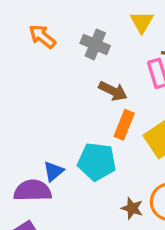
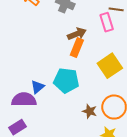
brown arrow: (113, 91) -> (77, 34), turned -48
orange rectangle: (124, 125) -> (77, 48), moved

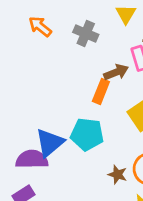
brown arrow: (77, 34) -> (116, 72), moved
blue triangle: (38, 87) -> (50, 143), size x1.6

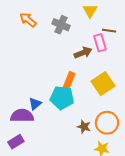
orange rectangle: (101, 92) -> (69, 81), moved
blue triangle: (50, 143) -> (35, 104), size x0.6

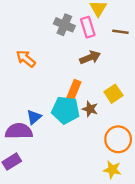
orange arrow: (28, 20) -> (26, 59), moved
pink rectangle: (100, 43) -> (88, 27), moved
yellow square: (103, 84) -> (113, 94), size x0.7
brown star: (84, 127) -> (90, 109), moved

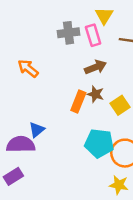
gray cross: (64, 25) -> (69, 33), turned -30
brown star: (90, 109) -> (96, 94), moved
cyan pentagon: (66, 110) -> (99, 143), moved

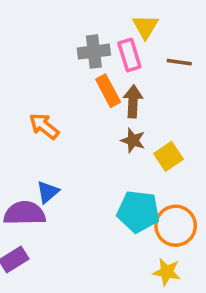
brown arrow: (96, 67) -> (133, 101), turned -65
orange arrow: (28, 68) -> (44, 126), moved
orange rectangle: (78, 101) -> (108, 91), moved, turned -50

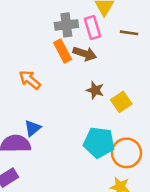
orange rectangle: (108, 91) -> (63, 51), moved
brown arrow: (133, 101) -> (85, 54), moved, turned 105

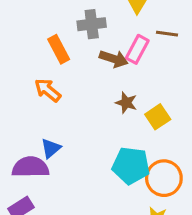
pink rectangle: (93, 28) -> (137, 49), moved, turned 45
orange rectangle: (63, 51) -> (59, 49), moved

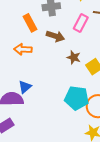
brown arrow: (114, 59) -> (55, 36), moved
orange arrow: (48, 90) -> (23, 49), turned -36

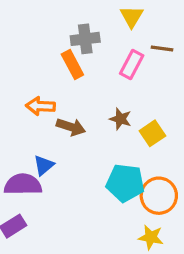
orange rectangle: (30, 23) -> (72, 65), moved
brown arrow: (55, 36) -> (71, 127), moved

